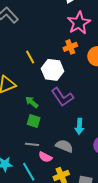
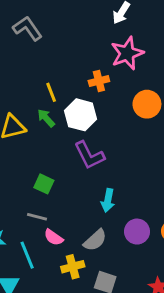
orange cross: (70, 47) -> (99, 81), moved
green arrow: (32, 102) -> (46, 118), moved
gray semicircle: (64, 146) -> (95, 240), moved, turned 108

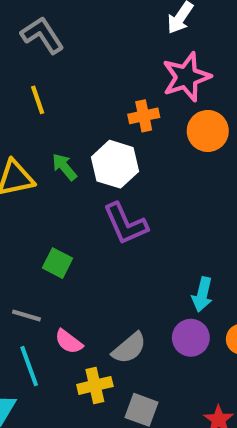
yellow line: (51, 92) -> (38, 100), moved
orange circle: (147, 104) -> (208, 131), moved
cyan arrow: (108, 200) -> (202, 294), moved
gray line: (37, 217) -> (26, 315), moved

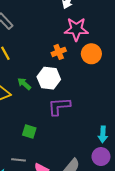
pink star: (186, 77) -> (76, 29), turned 30
purple L-shape: (125, 224) -> (59, 106), turned 120

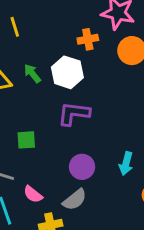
green square: (29, 131) -> (26, 140), turned -32
purple circle: (101, 157) -> (82, 167), moved

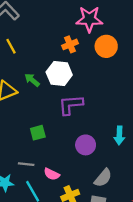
gray semicircle: (75, 200) -> (103, 178), moved

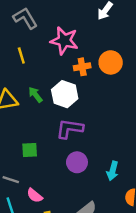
pink star: (89, 19) -> (64, 41), moved
orange circle: (106, 46) -> (111, 62), moved
purple circle: (86, 145) -> (77, 162), moved

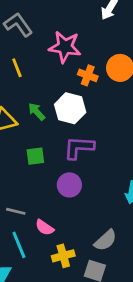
orange cross: (82, 67) -> (88, 75), turned 35
green square: (30, 150) -> (35, 156), moved
purple circle: (77, 162) -> (69, 185), moved

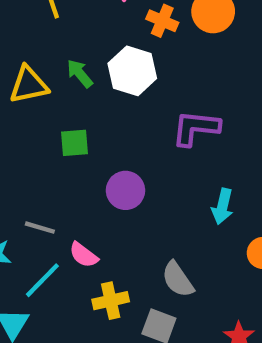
purple L-shape: (79, 148) -> (196, 128), moved
gray semicircle: (105, 240) -> (178, 279), turned 95
cyan line: (19, 245) -> (42, 280), turned 64

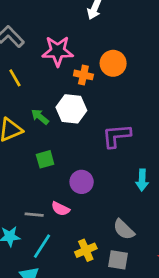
pink semicircle: (84, 255) -> (60, 209), moved

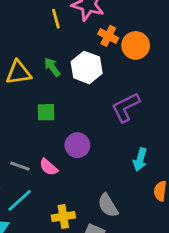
orange circle: (113, 63) -> (136, 45), moved
yellow line: (15, 78) -> (56, 19), moved
purple L-shape: (116, 136) -> (126, 107), turned -36

